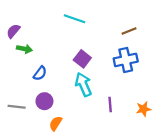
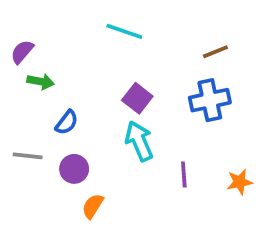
gray line: (17, 107) -> (28, 156), moved

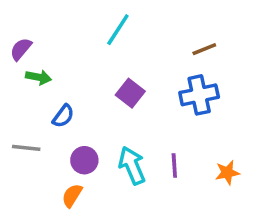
cyan line: (124, 31) -> (118, 30), turned -76
cyan arrow: (139, 141) -> (132, 165), moved
purple circle: (74, 169) -> (84, 160), moved
orange semicircle: (93, 206) -> (72, 195), moved

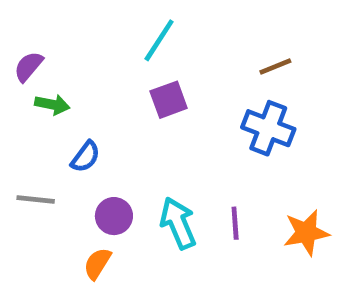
purple square: (130, 93) -> (169, 100), moved, turned 32
blue cross: (199, 95) -> (268, 128), turned 33
orange star: (227, 173) -> (306, 233), size x1.4

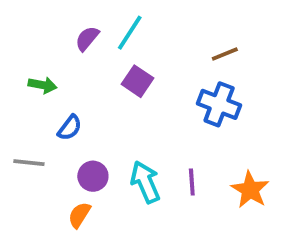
purple semicircle: (28, 66) -> (87, 38), moved
purple square: (169, 100) -> (138, 81), turned -36
orange star: (306, 233) -> (250, 190), turned -30

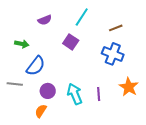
cyan line: (130, 33) -> (82, 17), moved
purple semicircle: (87, 38) -> (45, 20), turned -152
blue semicircle: (70, 128) -> (36, 66), size x1.5
orange star: (250, 190) -> (129, 87), moved

